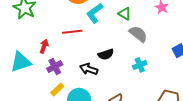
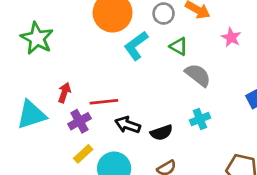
red line: (72, 32) -> (104, 102), moved
black semicircle: (106, 54) -> (161, 133), moved

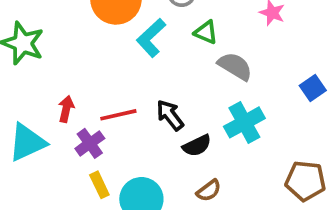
cyan cross: (200, 119) -> (244, 122), size x1.5
black arrow: (128, 125) -> (170, 115), moved, turned 40
yellow rectangle: (83, 154) -> (99, 185), turned -66

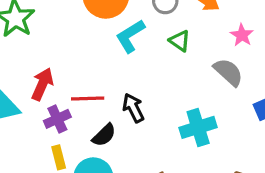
gray semicircle: (235, 66) -> (228, 72), moved
red arrow: (66, 109) -> (42, 84), size x1.4
black semicircle: (197, 146) -> (104, 135), moved, turned -30

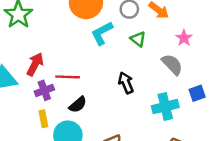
black arrow: (133, 108) -> (126, 83), moved
cyan cross: (198, 127) -> (165, 107), moved

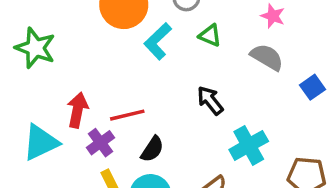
cyan cross: (165, 107) -> (249, 145), moved

